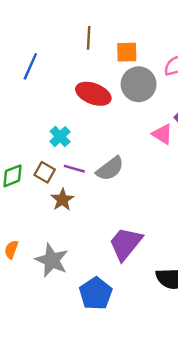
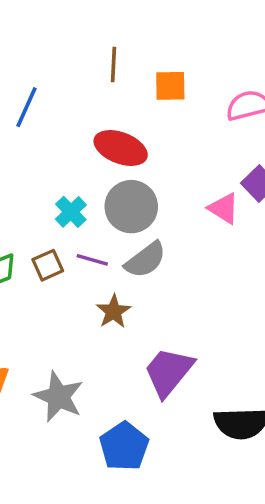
gray circle: (139, 84) -> (131, 207), moved
brown square: (45, 172) -> (48, 265), turned 36
brown star: (62, 200) -> (113, 311), moved

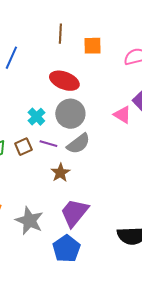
purple trapezoid: (169, 372) -> (74, 213), moved

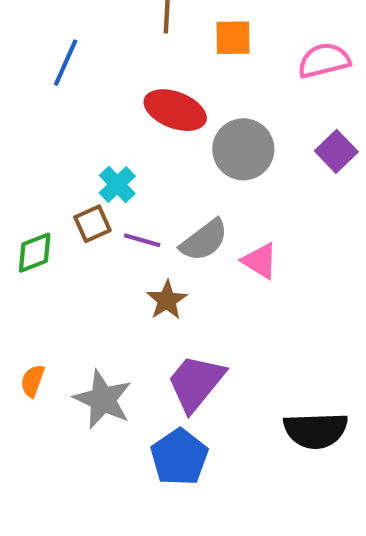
gray circle: (70, 114) -> (243, 149), moved
pink triangle: (122, 115) -> (260, 261), moved
brown square: (23, 147) -> (92, 224), moved

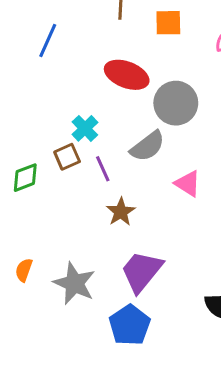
purple line: (142, 240) -> (103, 169), turned 50
gray semicircle: (204, 240) -> (147, 146), moved

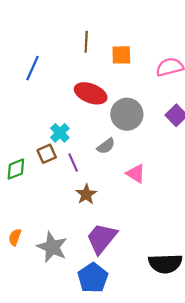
gray semicircle: (147, 146) -> (106, 146), size x0.7

